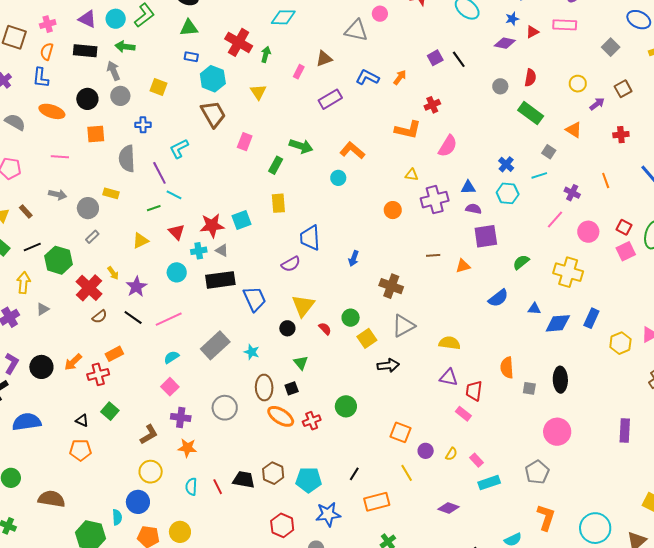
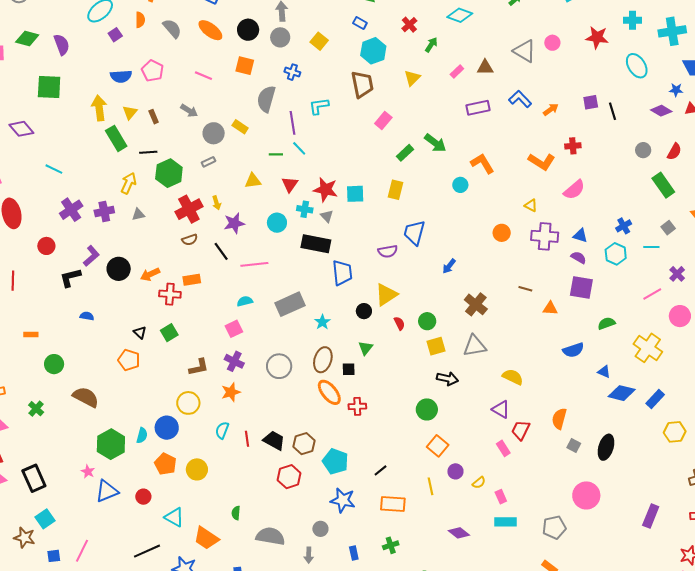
red cross: (239, 42) -> (409, 25), size x0.6
green circle: (346, 406) -> (427, 409), moved
blue semicircle: (27, 422) -> (87, 316), size x0.5
orange star: (187, 448) -> (231, 392), turned 30
red hexagon: (282, 525) -> (289, 477), moved

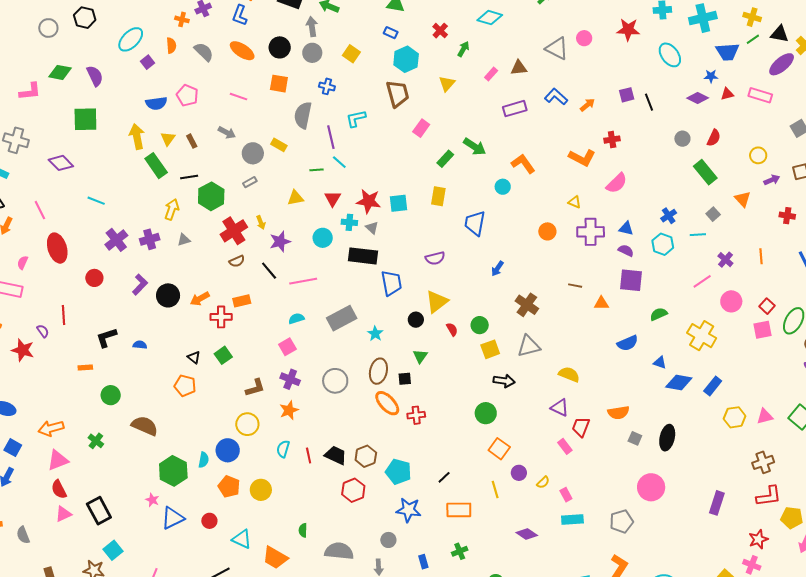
blue trapezoid: (414, 233) -> (475, 223), moved
black L-shape: (70, 278) -> (106, 337), moved
orange semicircle: (559, 419) -> (618, 413), turned -110

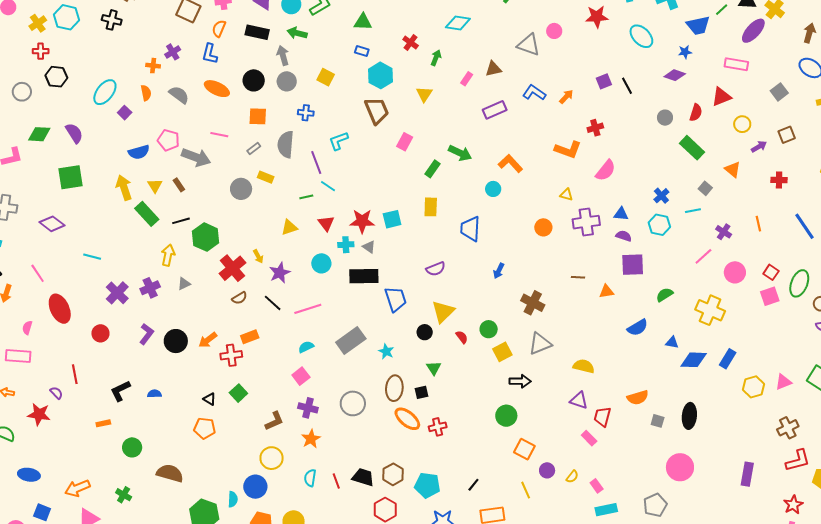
red triangle: (727, 94) -> (721, 97), moved, size x1.5
gray arrow: (227, 133) -> (196, 157), moved, size x1.6
gray rectangle: (250, 182) -> (254, 148), moved

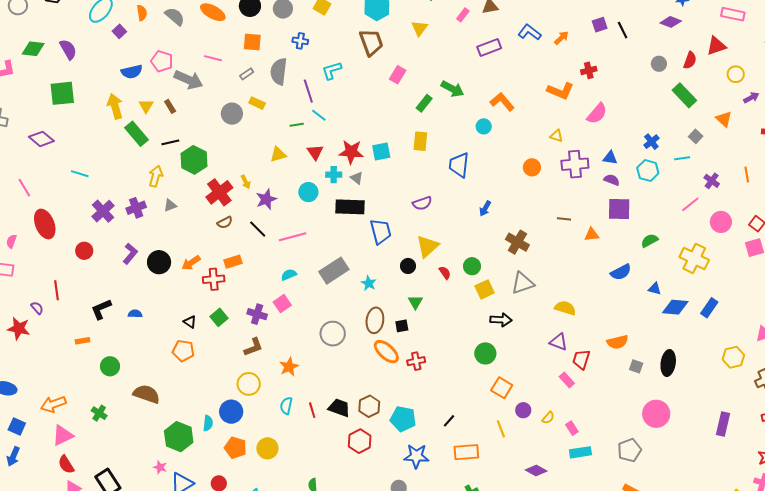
yellow hexagon: (754, 387) -> (733, 357), moved
purple cross: (308, 408) -> (257, 314), moved

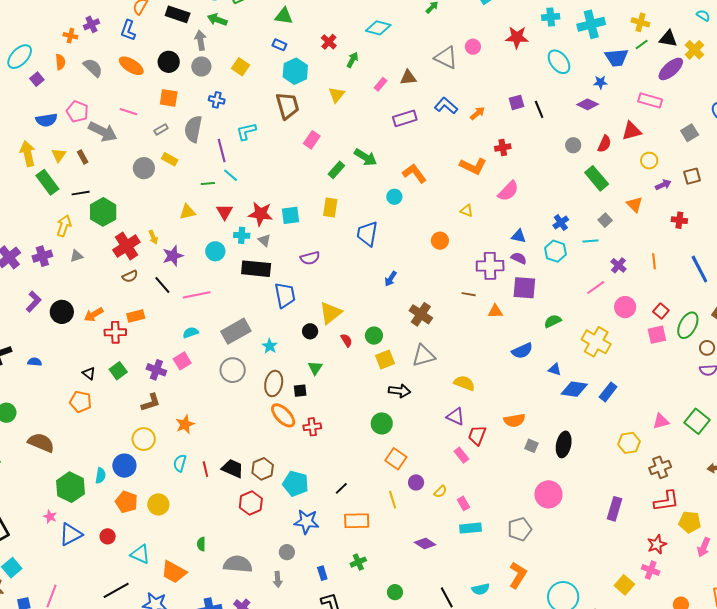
purple cross: (575, 164) -> (490, 266), moved
purple semicircle: (422, 203) -> (310, 258), moved
gray circle: (333, 334) -> (233, 370), moved

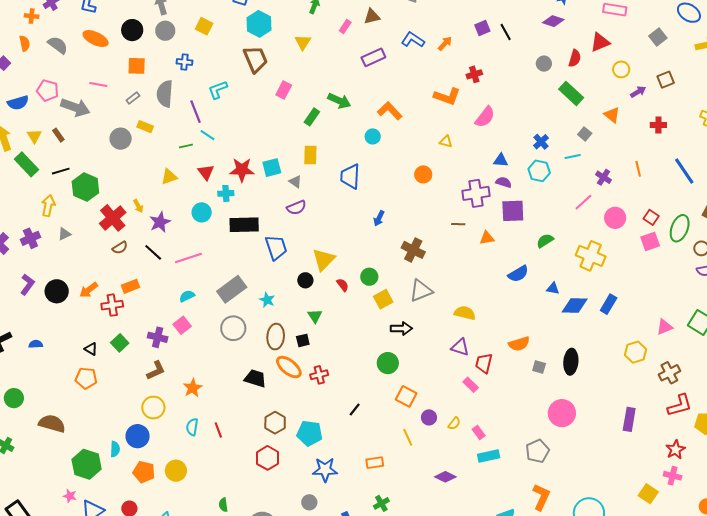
gray triangle: (264, 240) -> (295, 182), moved
black trapezoid: (233, 468) -> (255, 378), moved
black line: (341, 488) -> (355, 409), moved
orange rectangle: (357, 521) -> (375, 463), size x0.7

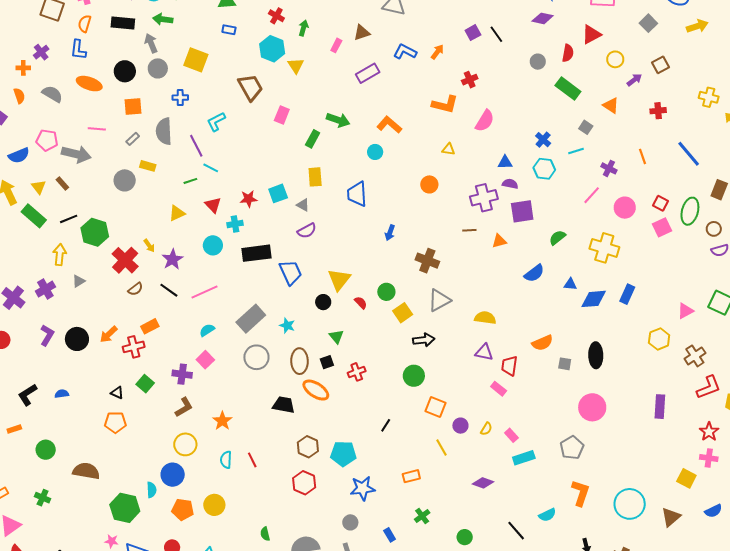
cyan hexagon: (259, 24) -> (272, 49), moved
yellow square: (204, 26) -> (196, 60), size x1.4
red star: (242, 170) -> (249, 199), size x0.7
red cross: (319, 375) -> (357, 372), moved

